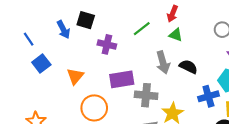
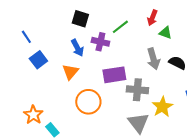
red arrow: (172, 14) -> (152, 18), moved
green line: (142, 29) -> (120, 27), moved
blue arrow: (63, 30) -> (77, 48), moved

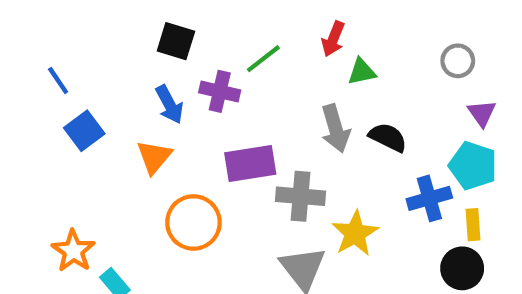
green triangle: (165, 33) -> (362, 72), turned -32

